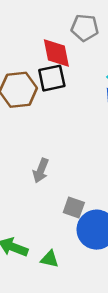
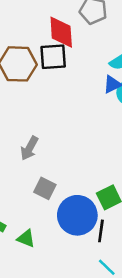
gray square: (74, 207) -> (45, 188), moved

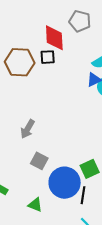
black square: (53, 57) -> (48, 57), size x0.7
green triangle: (26, 238) -> (35, 205), moved

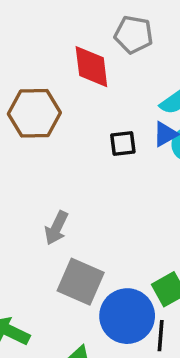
black square: (48, 57) -> (123, 143), moved
gray square: (39, 161) -> (81, 282), size x1.5

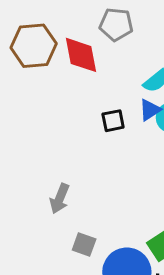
brown hexagon: (34, 113) -> (34, 46), moved
gray square: (81, 282) -> (84, 244), size x0.6

